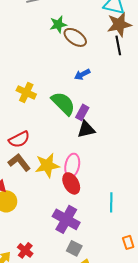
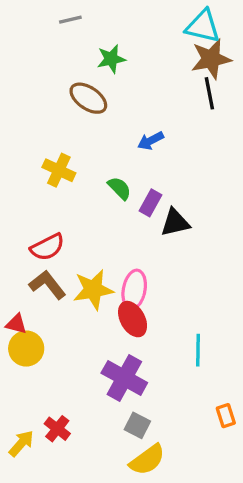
brown ellipse: (75, 37) -> (88, 98), moved
green semicircle: (63, 103) -> (119, 188), size x0.6
black triangle: (86, 129) -> (175, 223), moved

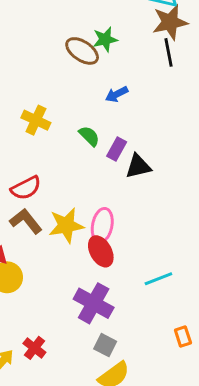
green star: (111, 59) -> (105, 39), moved
brown ellipse: (88, 98) -> (82, 51), moved
cyan line: (198, 350) -> (158, 279), turned 68

